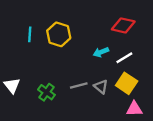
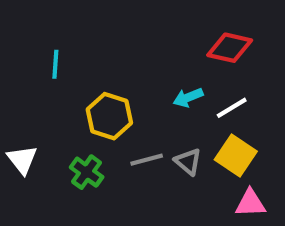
yellow hexagon: (59, 34) -> (109, 116), moved

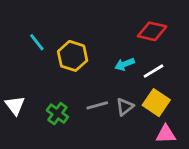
cyan line: (55, 64) -> (37, 42), turned -42
yellow hexagon: (109, 116) -> (73, 56), moved
gray triangle: (188, 162) -> (125, 107), turned 42

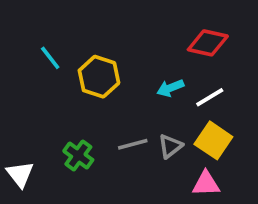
white triangle: (15, 105) -> (20, 174), moved
pink triangle: (166, 134) -> (206, 184), moved

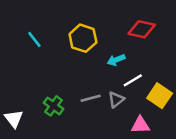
yellow hexagon: (99, 77) -> (83, 38), moved
white line: (210, 97) -> (133, 80), moved
yellow square: (213, 140) -> (160, 96), moved

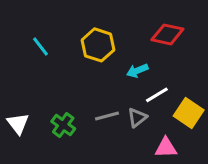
white triangle: (14, 119) -> (18, 124), moved

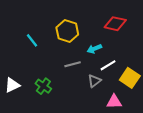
cyan line: (41, 46) -> (32, 40), moved
gray line: (107, 116) -> (73, 64), moved
white triangle: (18, 124) -> (12, 85), turned 42

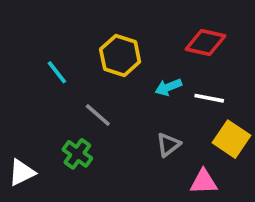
gray line: (73, 64) -> (98, 115), moved, turned 56
white line: (108, 65) -> (209, 98), moved, turned 42
white triangle: (12, 85) -> (22, 172), moved

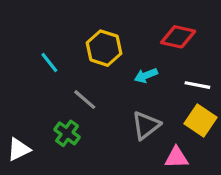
white line: (209, 98) -> (197, 85), moved
gray triangle: (168, 145) -> (146, 125), size x1.4

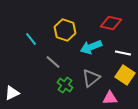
cyan arrow: (146, 75) -> (91, 47), size x1.5
green cross: (67, 133) -> (65, 85), moved

